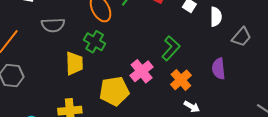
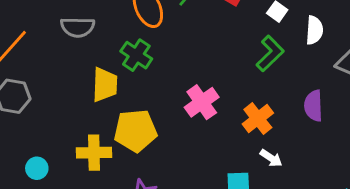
green L-shape: (171, 48) -> (270, 53), moved
yellow pentagon: (114, 91) -> (135, 131), moved

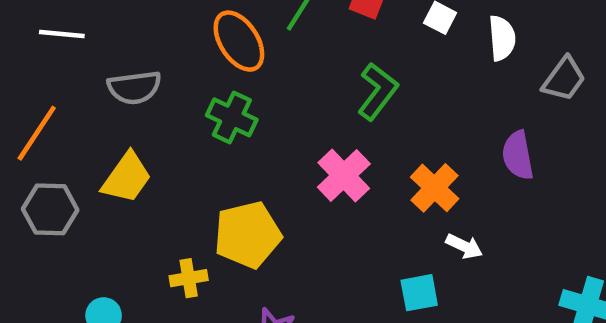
green L-shape: (270, 53) -> (378, 91), moved
yellow trapezoid: (105, 85) -> (127, 178), moved, turned 42
yellow cross: (94, 153) -> (189, 278), size x0.7

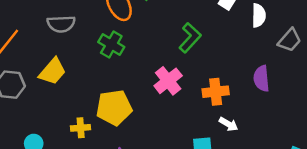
orange cross: (435, 188) -> (216, 92), turned 35

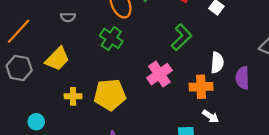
white semicircle: (259, 15) -> (217, 63), moved
gray semicircle: (61, 24) -> (68, 17), size x0.6
yellow cross: (81, 128) -> (73, 96), moved

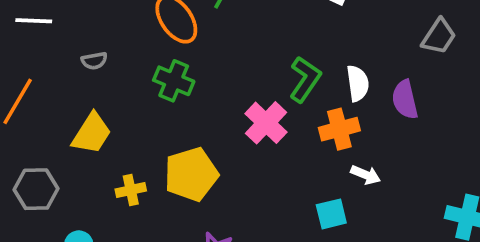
green L-shape: (182, 37) -> (305, 79), moved
gray hexagon: (19, 68) -> (36, 189), moved

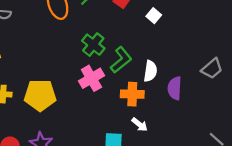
gray trapezoid: (439, 36) -> (212, 69), moved
green cross: (174, 81) -> (93, 45), moved

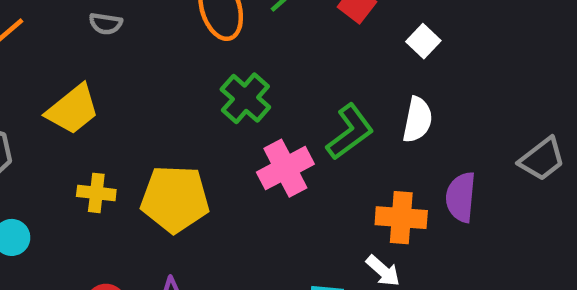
green cross: (93, 45) -> (245, 98), moved
white semicircle: (150, 71) -> (417, 120), moved
orange cross: (132, 94) -> (401, 218), moved

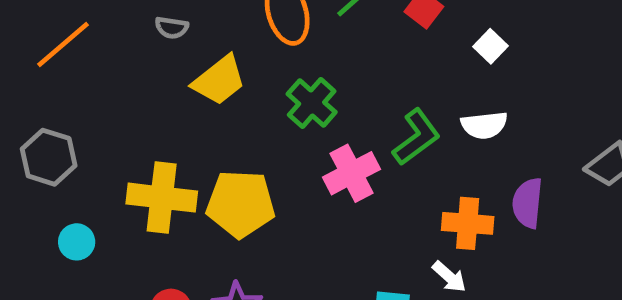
yellow trapezoid: (73, 109) -> (219, 80), moved
white semicircle: (417, 120) -> (484, 125), turned 72
yellow cross: (96, 193) -> (162, 198), size x1.8

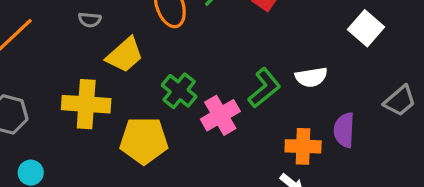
white square: (491, 46) -> (366, 28), moved, size x1.5
green cross: (312, 103) -> (179, 91), moved
yellow cross: (162, 198) -> (86, 104), moved

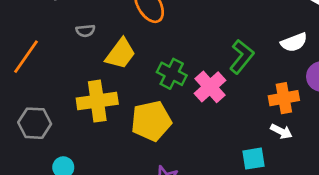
white semicircle: (311, 77) -> (294, 42), moved

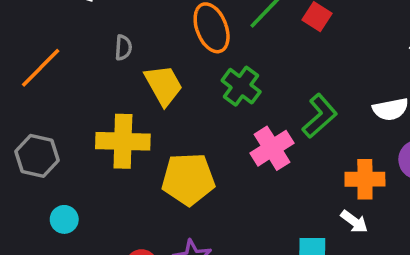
gray semicircle: (85, 31) -> (123, 48), turned -90
yellow trapezoid: (120, 54) -> (164, 85), turned -76
green cross: (172, 74) -> (241, 86), moved

